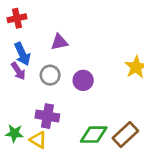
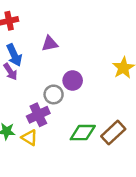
gray circle: (50, 75) -> (54, 94), moved
purple cross: (47, 116) -> (38, 115), turned -35

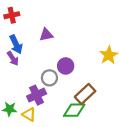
brown rectangle: (113, 133) -> (85, 94), moved

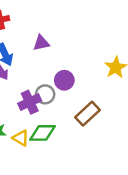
purple cross: (37, 95) -> (30, 102), moved
green diamond: (74, 110) -> (42, 133), moved

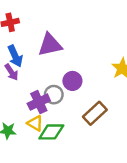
purple triangle: (41, 43) -> (50, 45), size x1.5
yellow triangle: (21, 138) -> (35, 123), moved

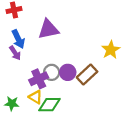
purple circle: (72, 81) -> (68, 72), moved
brown rectangle: (95, 113) -> (87, 74), moved

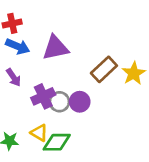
blue arrow: (18, 39) -> (18, 46), moved, turned -42
brown rectangle: (87, 74) -> (104, 69), moved
purple cross: (39, 79) -> (43, 96), moved

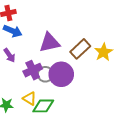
purple triangle: (55, 48) -> (50, 43), moved
purple circle: (80, 102) -> (61, 74), size x1.5

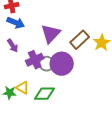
purple triangle: (50, 43) -> (51, 34), turned -35
yellow triangle: (30, 99) -> (23, 88), moved

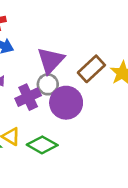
gray circle: (47, 64) -> (48, 84), moved
green diamond: (45, 94) -> (42, 145), turned 30

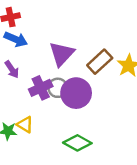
gray circle: (48, 84) -> (58, 88), moved
green diamond: (42, 145) -> (77, 143), moved

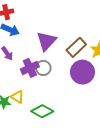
purple circle: (76, 93) -> (82, 72), moved
green diamond: (77, 143) -> (42, 111), moved

